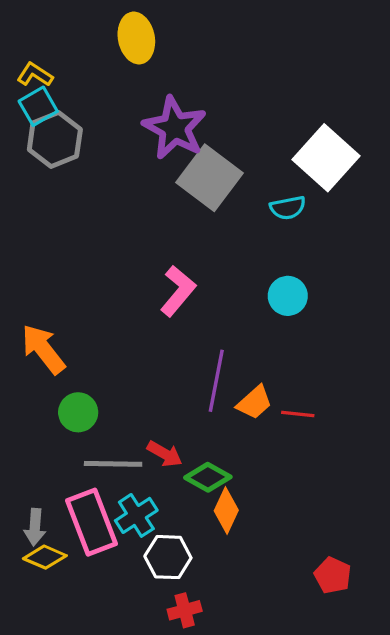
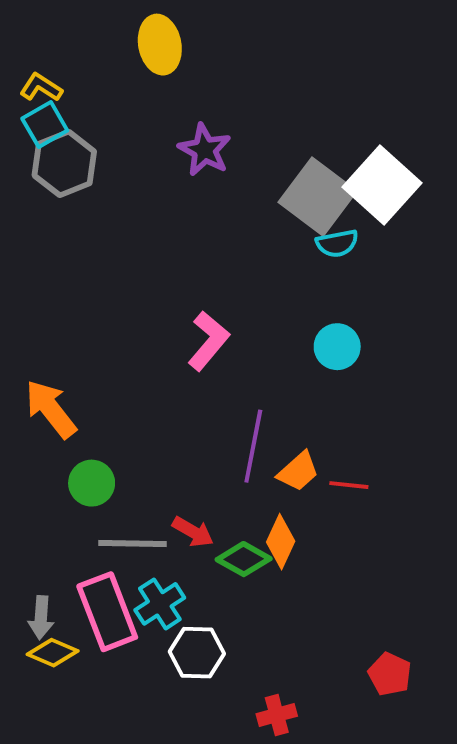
purple star: (175, 128) -> (205, 150), size x0.7
gray square: (210, 178) -> (318, 197), moved
orange diamond: (226, 510) -> (281, 542), moved
red cross: (185, 610) -> (277, 715), moved

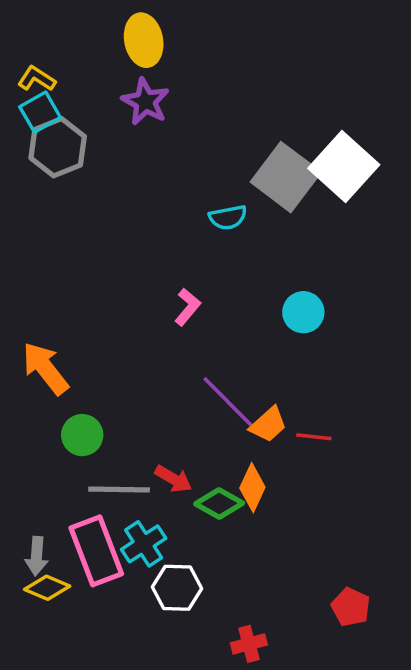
purple star: (205, 150) -> (145, 102), moved
cyan semicircle: (337, 243) -> (228, 217), moved
pink L-shape: (209, 341) -> (188, 307), size x0.7
purple line: (253, 446) -> (228, 402), turned -56

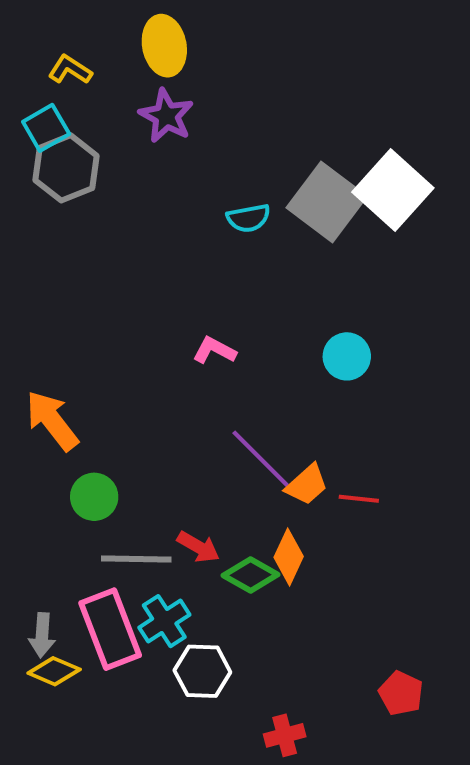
yellow L-shape: (37, 79) -> (70, 70), moved
cyan semicircle: (228, 217) -> (249, 218), moved
pink L-shape: (188, 307) -> (214, 350), turned -102

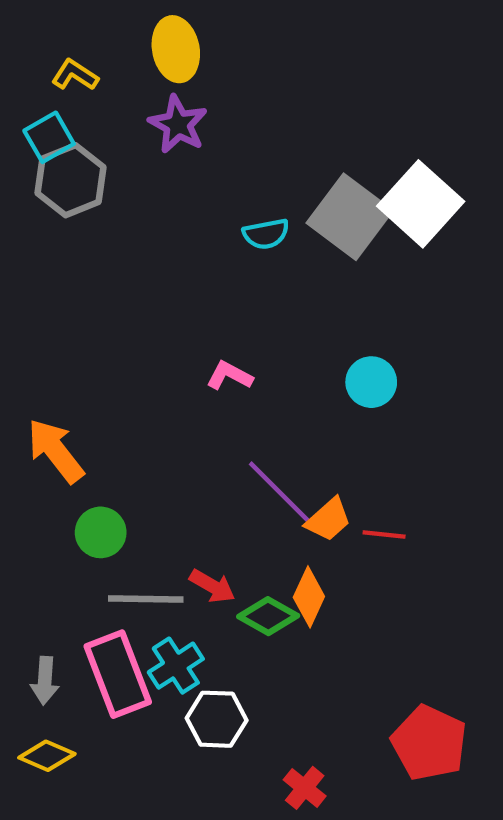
yellow diamond: (54, 671) -> (47, 756), moved
red pentagon: (401, 693) -> (429, 743), size x1.6
red cross: (285, 735) -> (305, 788), turned -36

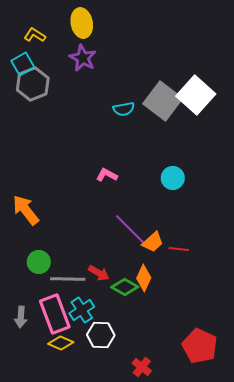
green circle: (101, 532) -> (39, 262), moved
yellow diamond: (47, 756) -> (61, 343), moved

